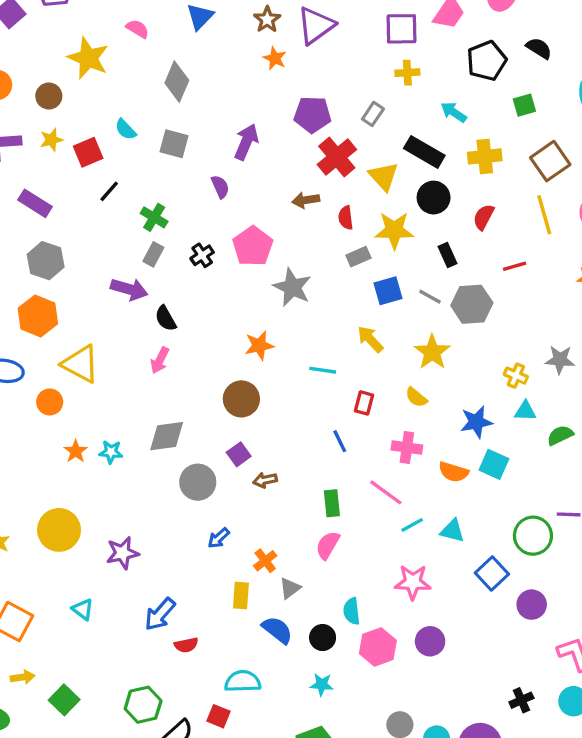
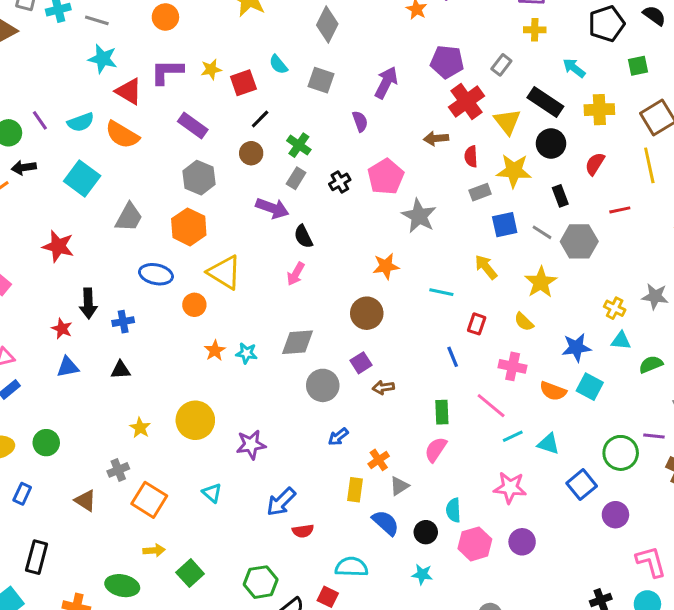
brown circle: (49, 96) -> (251, 153), moved

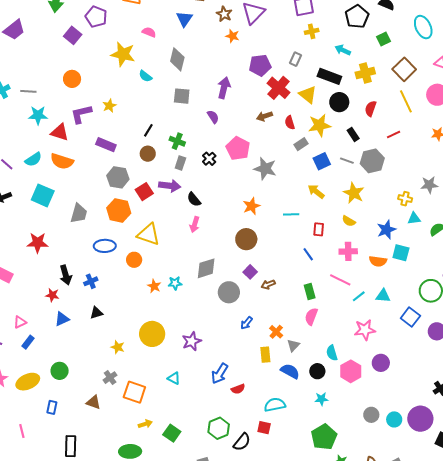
cyan semicircle: (278, 64) -> (145, 76), moved
red square: (243, 83) -> (144, 192), moved

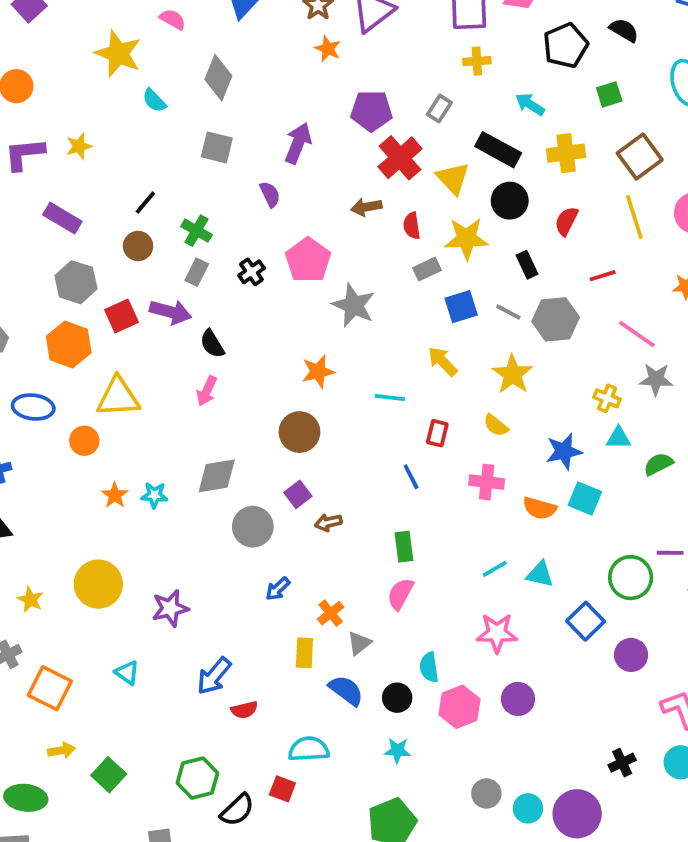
yellow triangle: (149, 234) -> (118, 397), turned -30
pink line: (340, 280) -> (637, 334), moved

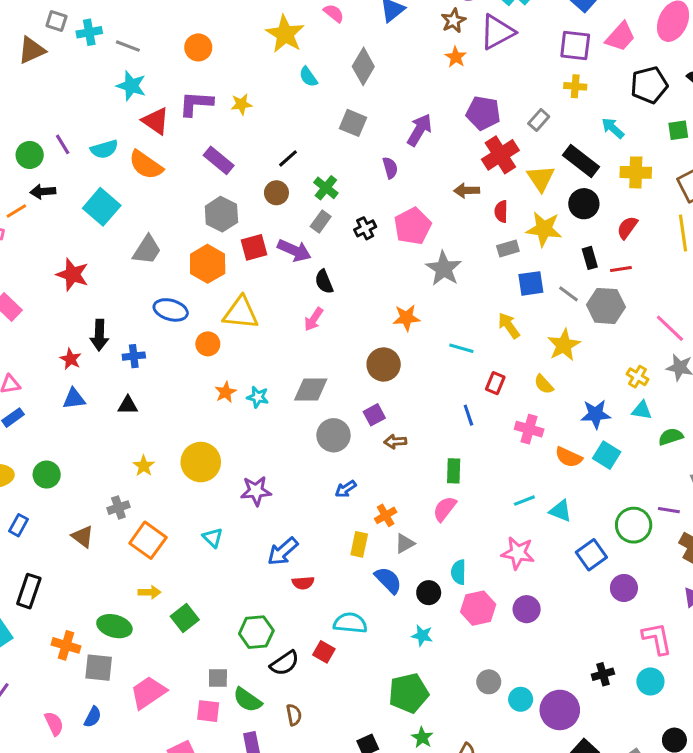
red line: (603, 276) -> (621, 269), moved

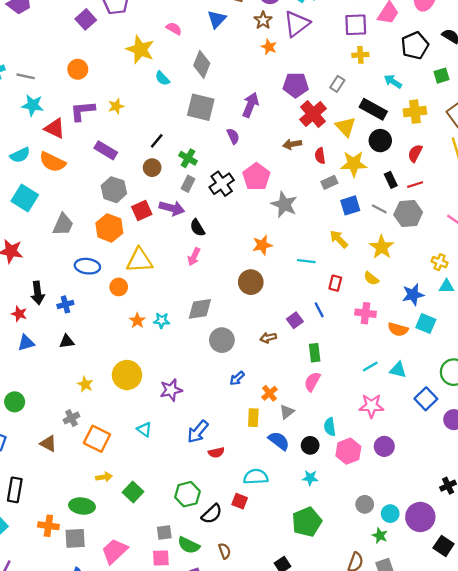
gray square: (353, 123) -> (201, 107), size x1.4
black cross: (365, 228) -> (222, 184), size x1.5
purple square: (374, 415) -> (295, 320), moved
green star: (422, 738) -> (380, 536), moved

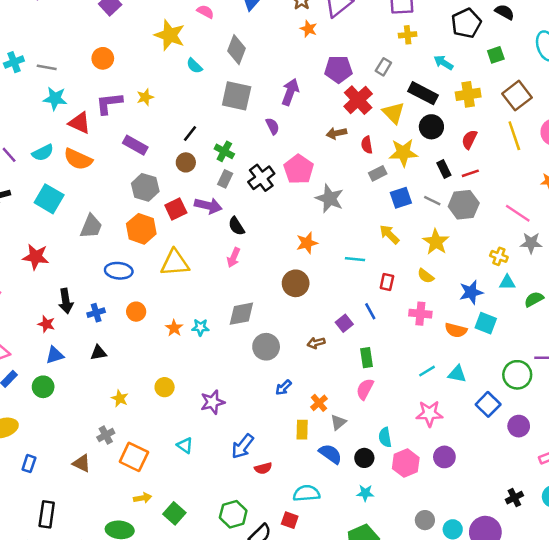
orange circle: (119, 287) -> (136, 312), moved
yellow circle: (127, 375) -> (165, 387), size x0.6
green circle: (15, 402) -> (43, 387), moved

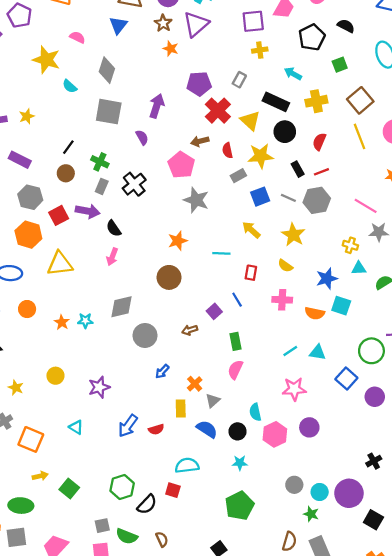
pink pentagon: (299, 169) -> (181, 165), moved
red semicircle: (263, 468) -> (156, 429), moved

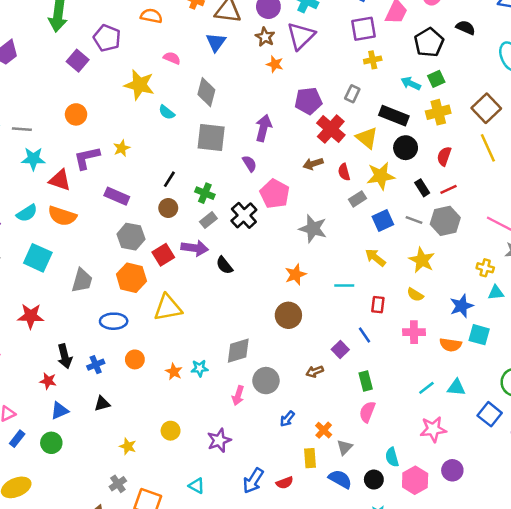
green square: (340, 65) -> (436, 79), moved
pink pentagon: (181, 165) -> (275, 194), moved
gray rectangle: (102, 186) -> (208, 220), turned 32
pink arrow: (112, 257) -> (238, 395), moved

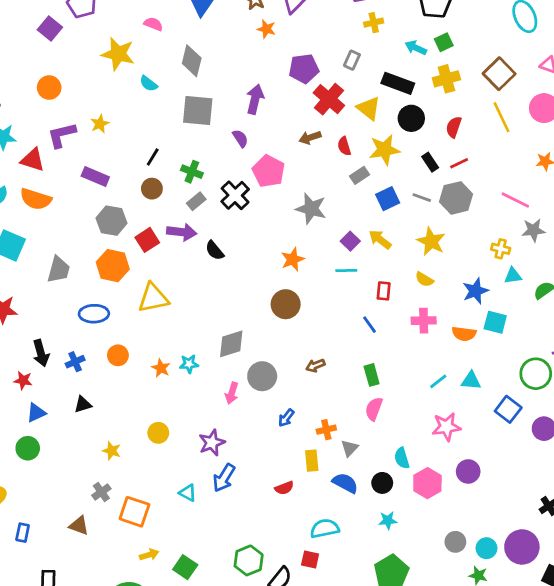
purple square: (340, 349) -> (350, 241), moved
orange cross: (324, 430) -> (326, 430), turned 35
blue arrow: (253, 481) -> (224, 478), moved

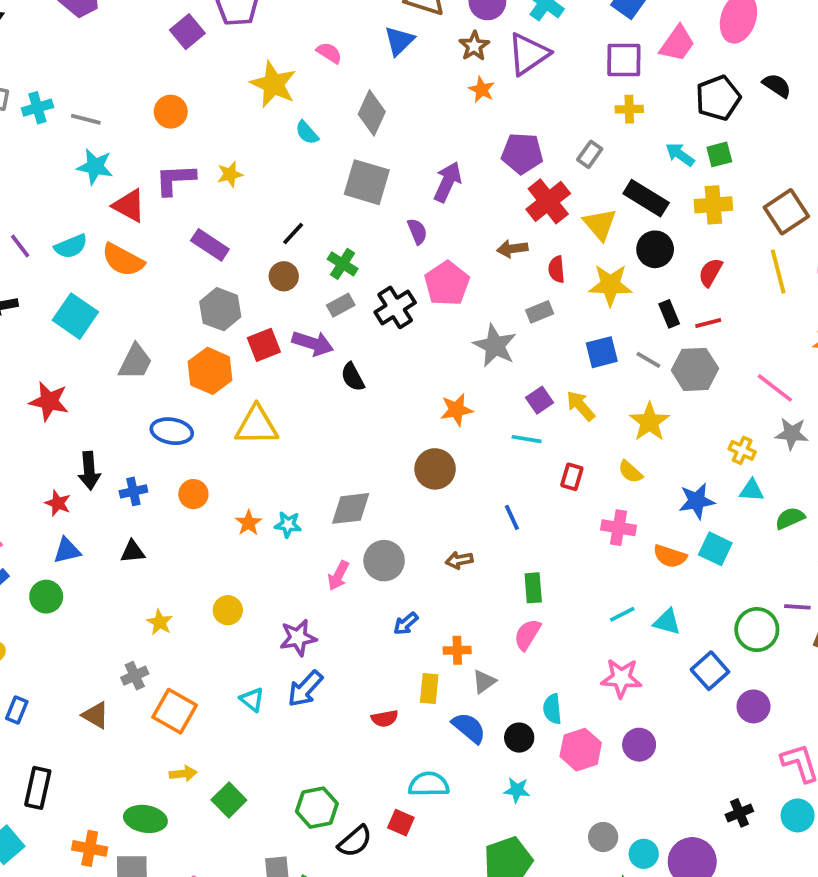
gray rectangle: (360, 175) -> (540, 312), moved
blue line: (369, 325) -> (512, 517), moved

